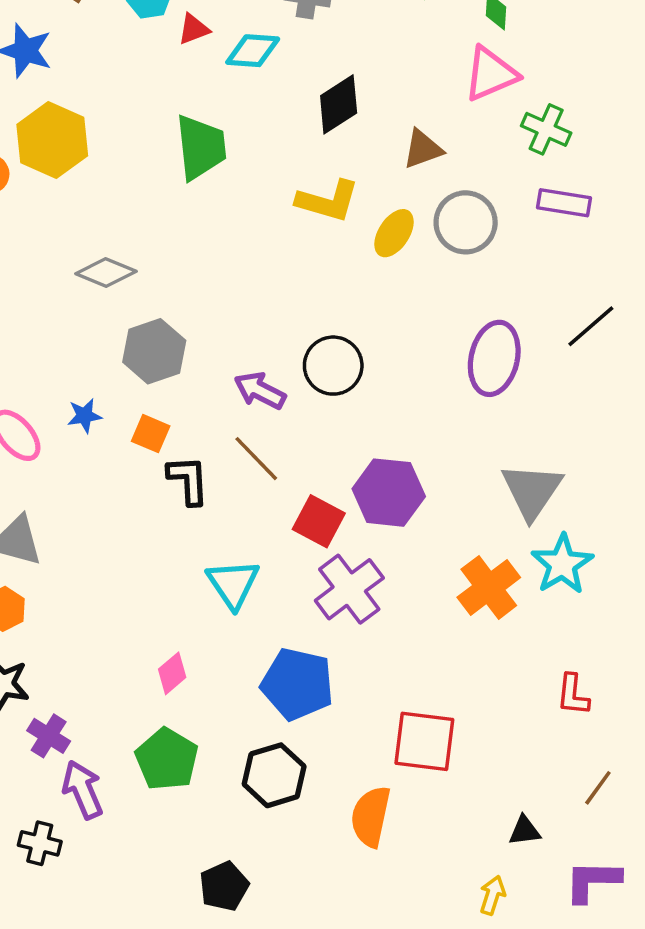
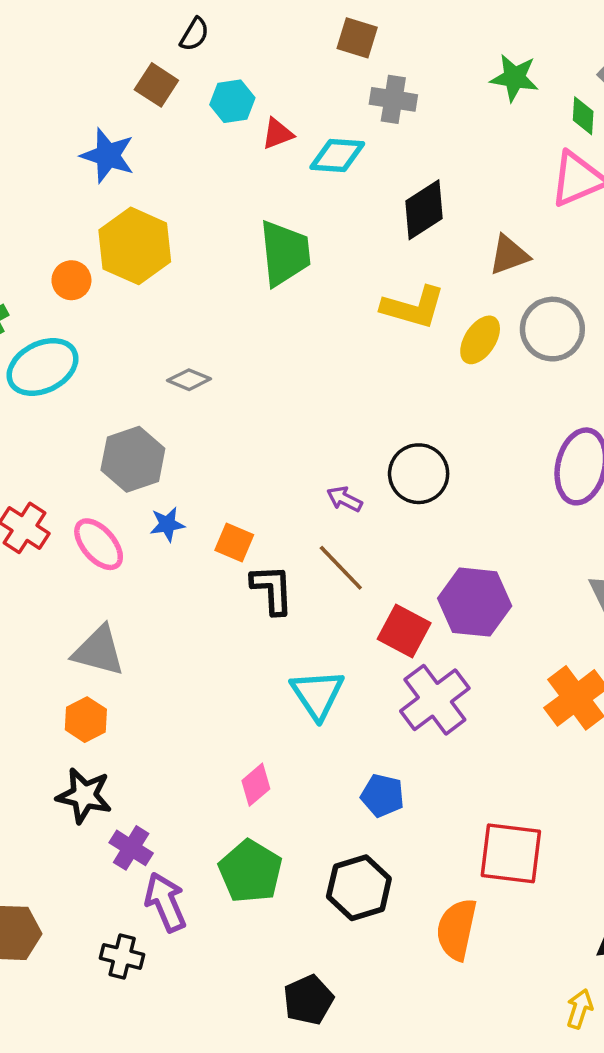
gray diamond: (106, 273) -> (189, 380), size x0.7
gray hexagon: (154, 351) -> (133, 459), moved
purple arrow: (260, 391) -> (344, 499), size x0.7
blue pentagon: (297, 684) -> (382, 796), size x0.6

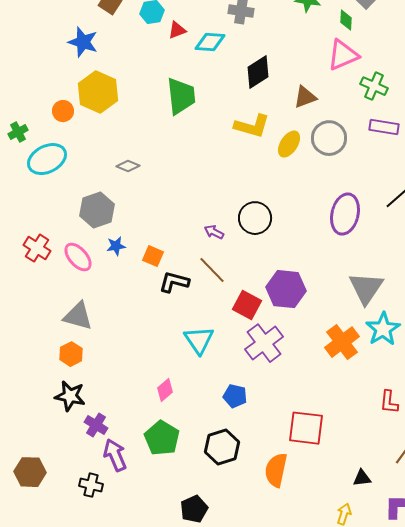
black L-shape: (272, 589) -> (174, 282), turned -72

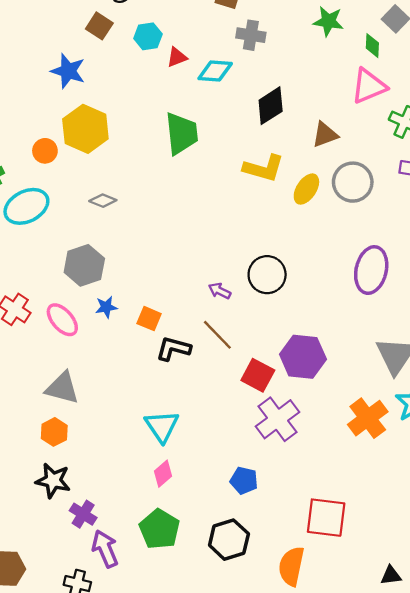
gray diamond: (128, 166) -> (103, 201), moved
cyan triangle: (199, 340) -> (162, 426), moved

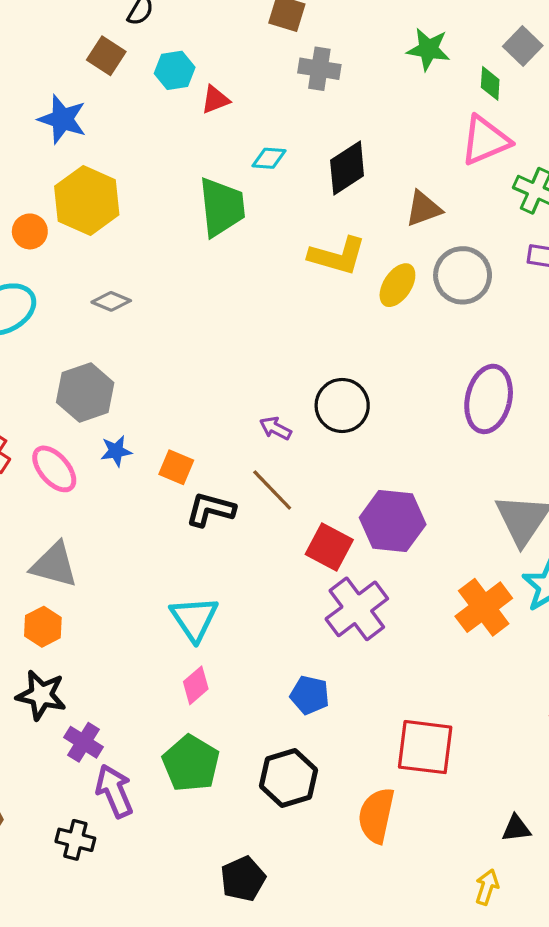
cyan diamond: (215, 71) -> (269, 158), moved, size x0.7

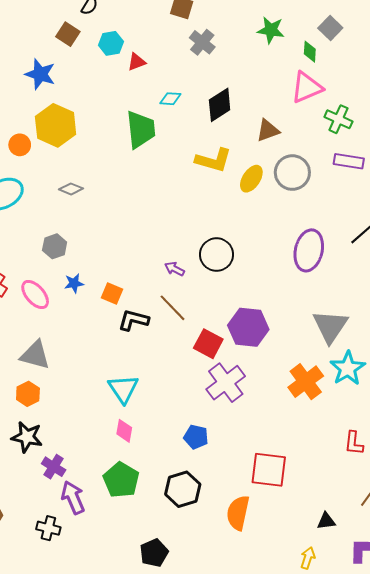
gray cross: (319, 69) -> (202, 42), turned 30
gray hexagon: (85, 392) -> (55, 246), size x0.7
pink diamond: (196, 685) -> (124, 431), turned -40

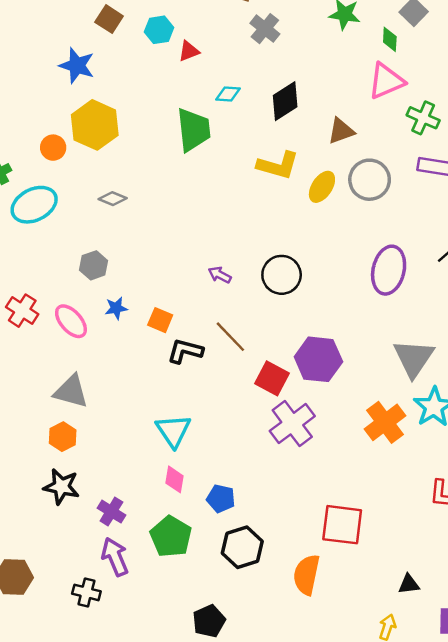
purple arrow: (174, 269) -> (220, 275), moved
blue pentagon: (196, 437) -> (221, 498), moved
purple cross: (54, 467) -> (111, 512), moved

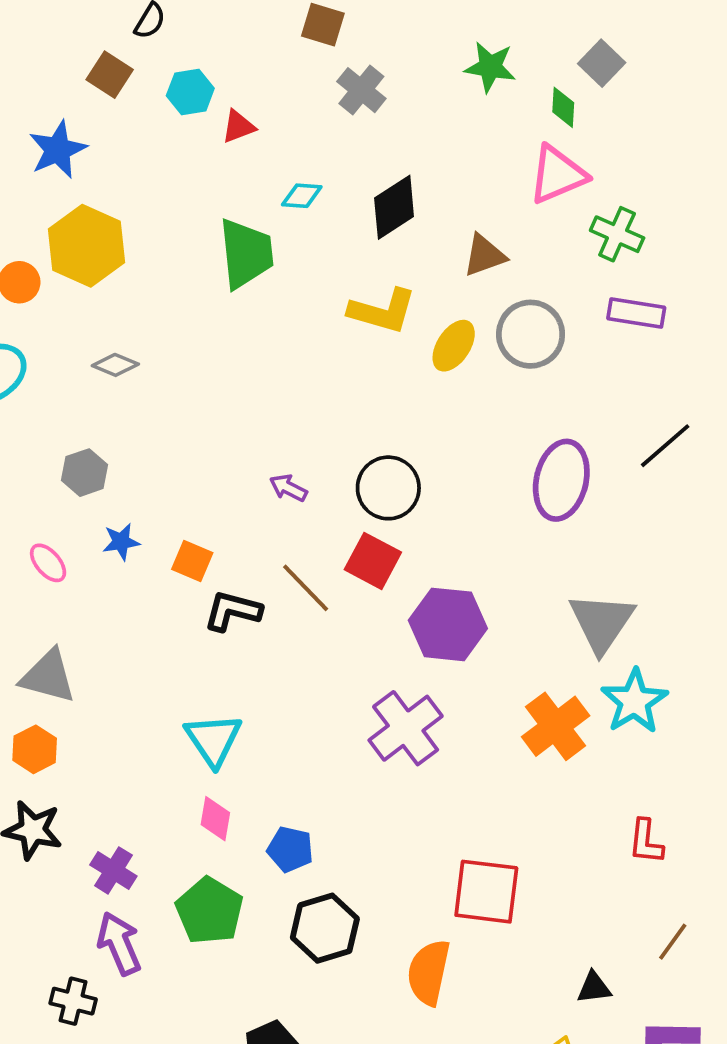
blue star: (77, 65) -> (58, 150), turned 30
pink ellipse: (71, 321) -> (48, 563), size x0.7
red square: (272, 378) -> (373, 561), moved

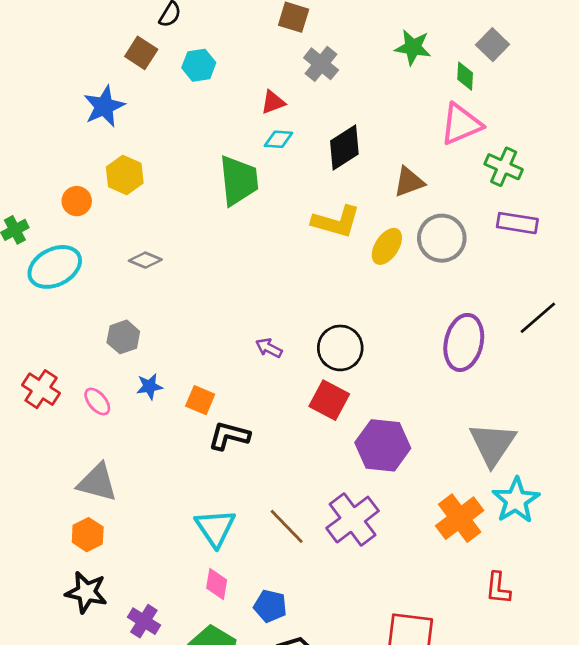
red triangle: (238, 127) -> (273, 102), moved
yellow hexagon: (86, 246) -> (125, 175), size x0.7
brown line: (306, 588) -> (287, 526), moved
red L-shape: (646, 842) -> (498, 588), moved

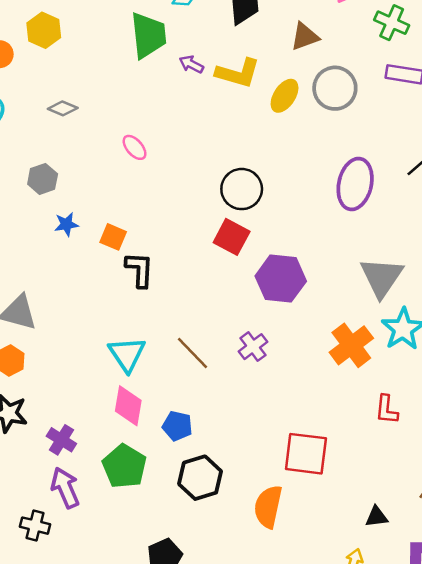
purple arrow: (269, 348) -> (191, 64), moved
pink ellipse: (97, 401) -> (135, 147), moved
black L-shape: (229, 436) -> (140, 270), turned 78
purple cross: (353, 520) -> (253, 347), size x0.6
pink diamond: (217, 584) -> (128, 406), size x1.4

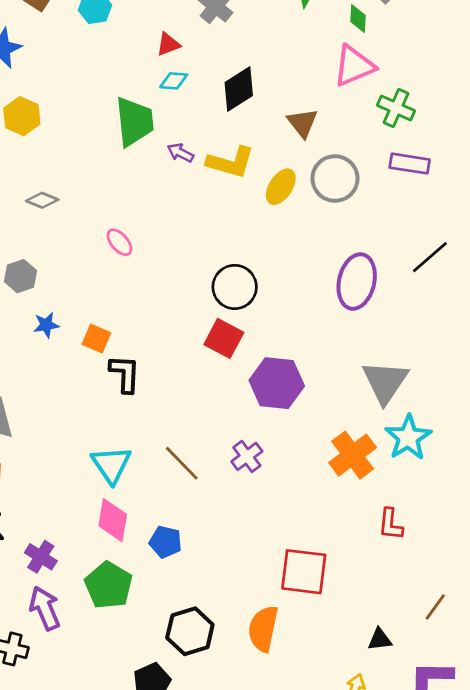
brown triangle: (305, 37) -> (302, 123), turned -48
black hexagon: (200, 478) -> (190, 631), moved

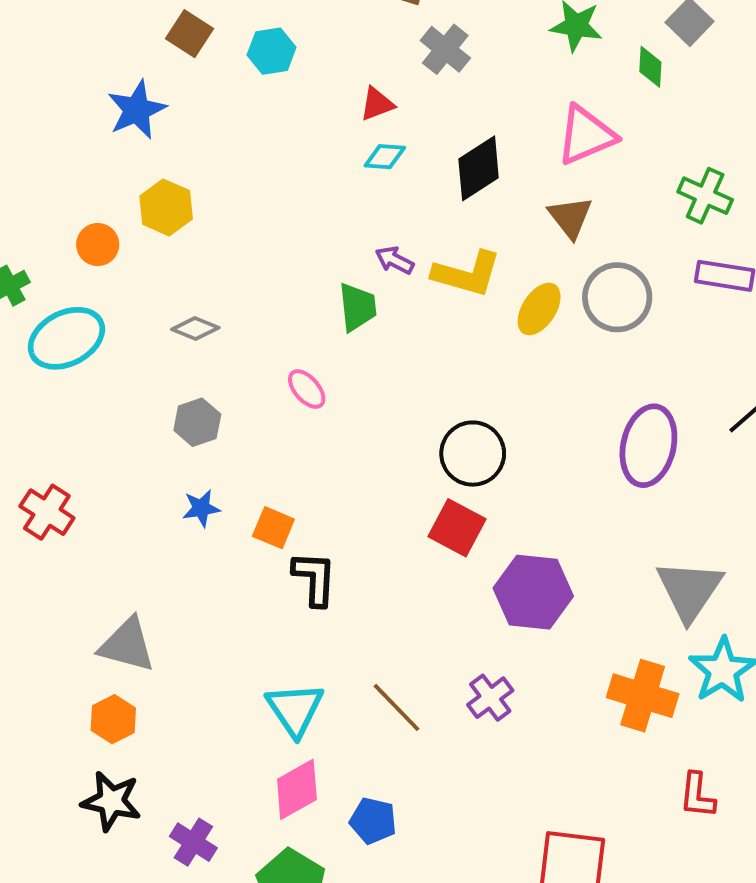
pink triangle: (354, 66) -> (586, 135), moved
green trapezoid: (134, 122) -> (357, 307), moved, size x0.7
gray hexagon: (20, 276) -> (197, 422), moved
orange cross: (353, 455) -> (643, 696), turned -36
pink diamond: (113, 520) -> (297, 789), turned 51

